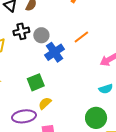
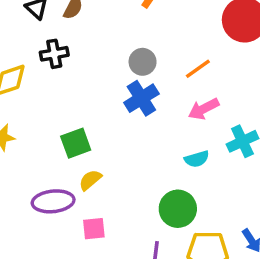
gray circle: (41, 35) -> (143, 62), moved
orange line: (81, 37) -> (198, 69), moved
blue cross: (55, 52) -> (141, 98), moved

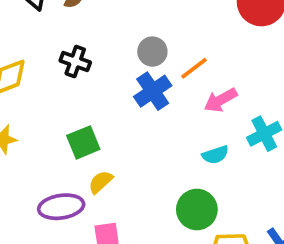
black cross: (54, 54) -> (75, 61), moved, turned 32
orange line: (198, 69) -> (194, 68), moved

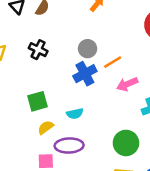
cyan semicircle: (215, 155) -> (75, 114), moved
purple ellipse: (61, 207) -> (69, 146), moved
green circle: (197, 210) -> (126, 143), moved

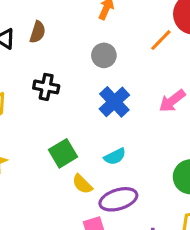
gray circle: (88, 49) -> (104, 55), moved
orange line: (113, 62) -> (161, 40), moved
yellow semicircle: (46, 127) -> (82, 184), turned -84

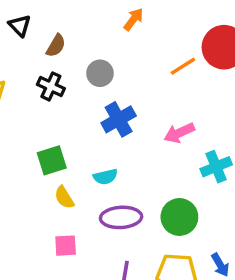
brown semicircle: (38, 32) -> (56, 46), moved
gray circle: (104, 55) -> (100, 73), moved
purple ellipse: (118, 199) -> (121, 217), moved

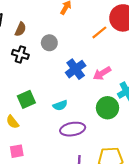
blue cross: (119, 119) -> (76, 69), moved
yellow semicircle: (64, 197) -> (12, 122), moved
green circle: (179, 217) -> (108, 108), moved
pink square: (66, 246) -> (17, 151), moved

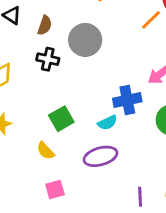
gray circle: (49, 43) -> (85, 40), size x1.5
blue cross: (76, 69) -> (127, 100), moved, turned 30
purple ellipse: (73, 129) -> (100, 156), moved

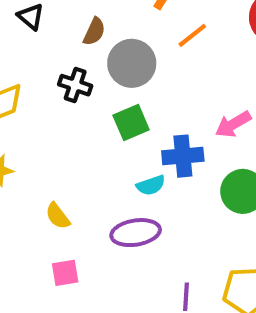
orange line: (151, 20) -> (192, 35), moved
brown semicircle: (45, 25) -> (94, 32), moved
green square: (61, 119) -> (131, 123), moved

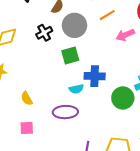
black cross: (75, 85) -> (44, 33), turned 35
pink arrow: (233, 124) -> (125, 35), moved

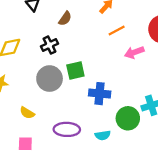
gray circle: (75, 25) -> (50, 79), moved
cyan semicircle: (76, 89) -> (103, 135), moved
yellow semicircle: (27, 98) -> (27, 113), turned -32

